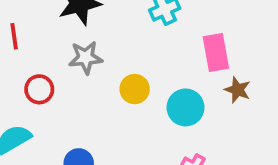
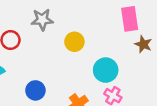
cyan circle: (186, 107) -> (106, 70), moved

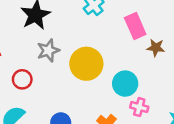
yellow circle: (74, 42) -> (86, 64), size x1.6

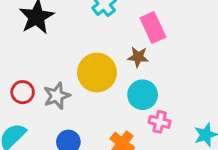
brown star: (156, 48) -> (138, 57), moved
gray star: (48, 50) -> (57, 96), moved

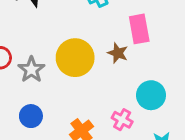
cyan circle: (143, 95) -> (151, 95), moved
gray star: (57, 96) -> (31, 70), turned -30

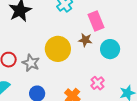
cyan circle: (151, 95) -> (110, 49), moved
pink cross: (122, 120) -> (98, 83), turned 32

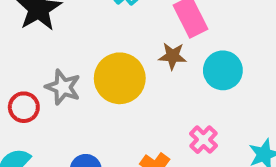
gray star: (31, 63) -> (63, 87), moved

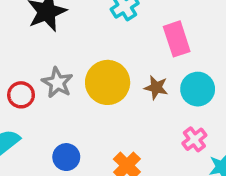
brown star: (172, 56) -> (156, 87), moved
pink cross: (203, 140) -> (194, 139), moved

